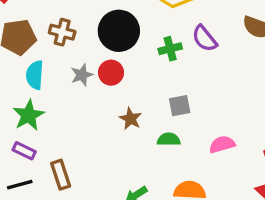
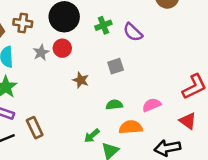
purple semicircle: (204, 38) -> (133, 32), moved
green semicircle: (169, 139) -> (114, 105), moved
pink semicircle: (222, 144) -> (152, 105), moved

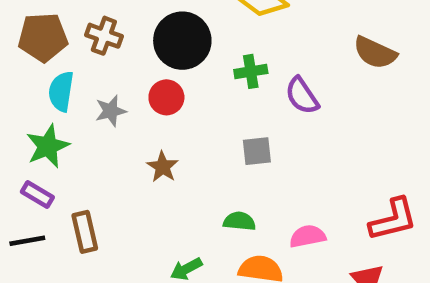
gray star: (41, 53) -> (111, 111), moved
brown star: (81, 80) -> (163, 167), moved

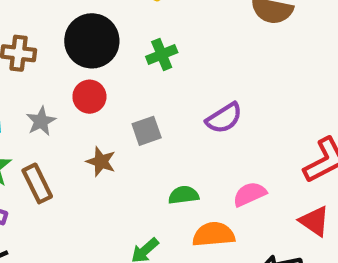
purple semicircle: (302, 96) -> (224, 118), moved, turned -75
gray square: (257, 151) -> (147, 131), moved
brown rectangle: (85, 232) -> (37, 183), moved

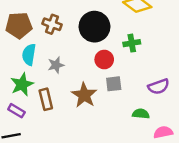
red circle: (89, 97) -> (104, 60), moved
brown star: (101, 162) -> (84, 95), size x1.5
green semicircle: (184, 195) -> (141, 114), moved

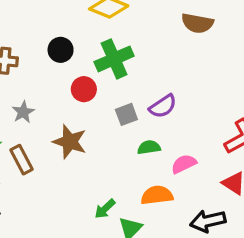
black circle: (94, 27) -> (61, 50), size x0.6
green cross: (132, 43) -> (114, 59), size x1.6
gray square: (114, 84) -> (126, 114), moved

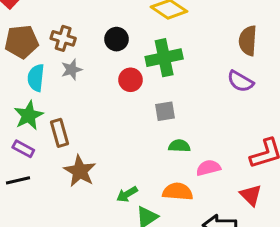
brown semicircle: (197, 23) -> (248, 41), turned 72
purple semicircle: (163, 106) -> (240, 81), moved, turned 52
gray star: (23, 112) -> (72, 70), moved
brown star: (70, 142) -> (80, 171), moved

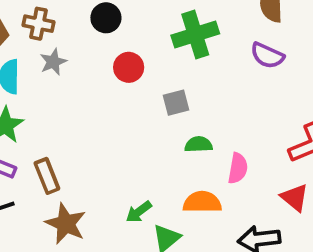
green cross: (164, 58) -> (195, 34), moved
brown rectangle: (60, 133) -> (47, 176), moved
pink semicircle: (208, 168) -> (238, 168), turned 120
brown star: (80, 171) -> (66, 224), moved

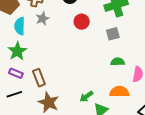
gray square: (176, 103) -> (113, 34), moved

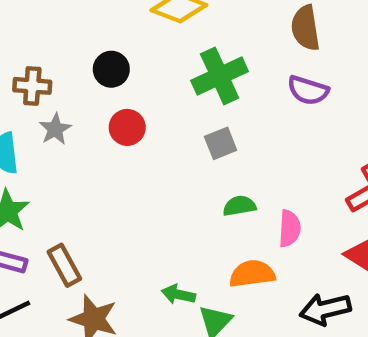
red circle: (82, 22) -> (127, 127), moved
green arrow: (86, 97) -> (178, 294), turned 56

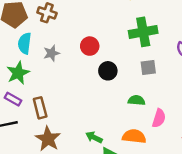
black circle: (111, 69) -> (108, 71), moved
gray star: (55, 129) -> (51, 53), moved
gray square: (221, 143) -> (148, 68), moved

